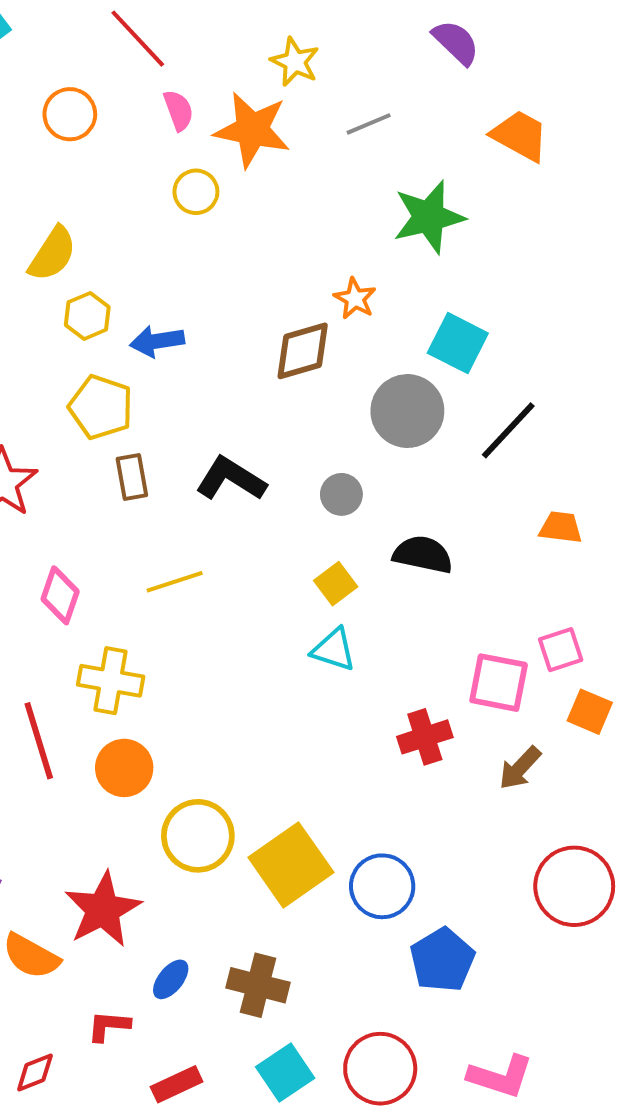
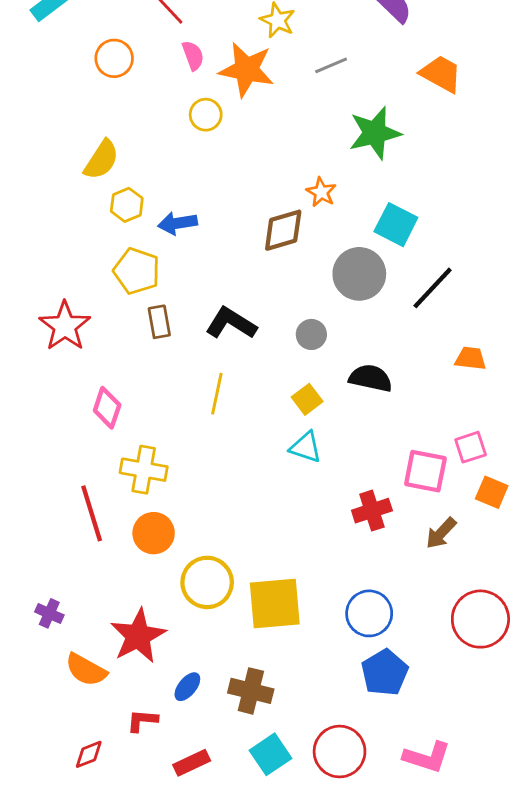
yellow line: (175, 582) -> (217, 394), moved, turned -60
yellow square: (291, 865) -> (275, 604), turned 30
blue circle: (382, 886) -> (369, 613), moved

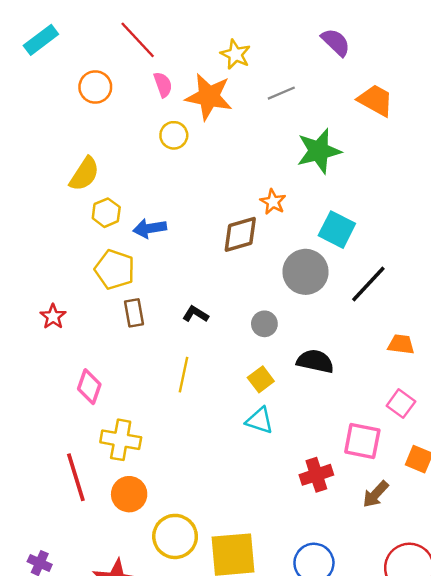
black L-shape: (231, 323) -> (196, 314), size x0.6
red star: (65, 326) -> (53, 317), size x0.6
pink square: (471, 447) -> (401, 404), moved, turned -36

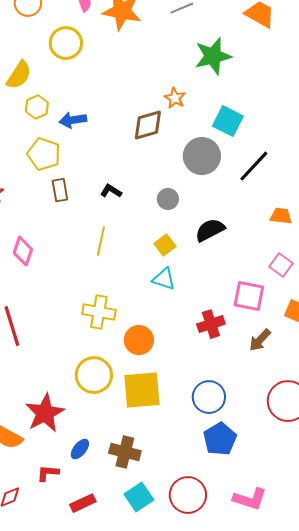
yellow circle: (174, 135) -> (66, 43), moved, size x1.4
black semicircle: (315, 361) -> (210, 230), turned -40
yellow cross: (121, 440) -> (99, 312), moved
orange circle: (129, 494) -> (139, 340), moved

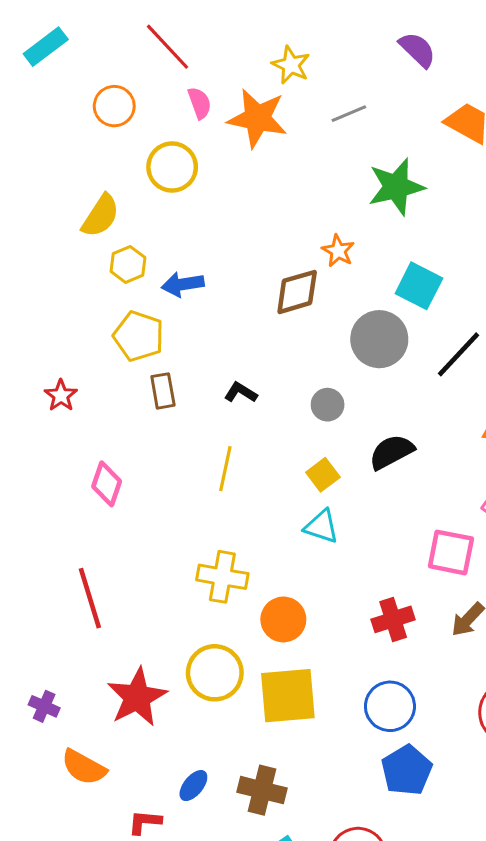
red cross: (211, 324) -> (393, 619), moved
red star: (45, 413) -> (137, 697), moved

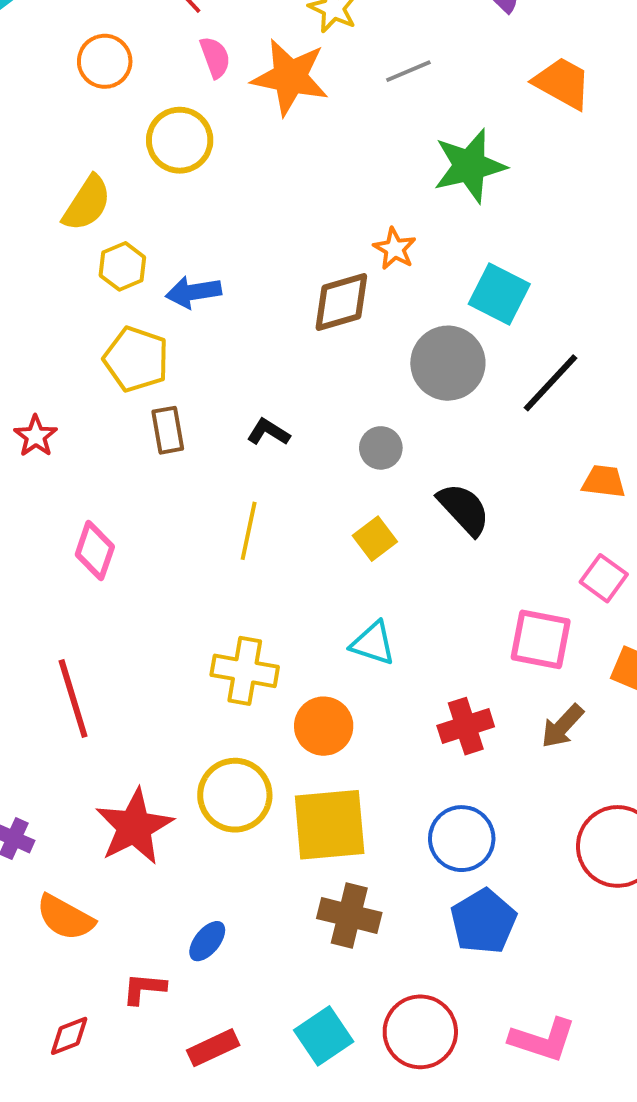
black semicircle: (391, 452) -> (464, 509), turned 75
cyan triangle: (321, 527) -> (373, 643), moved
brown cross: (262, 790) -> (349, 915), moved

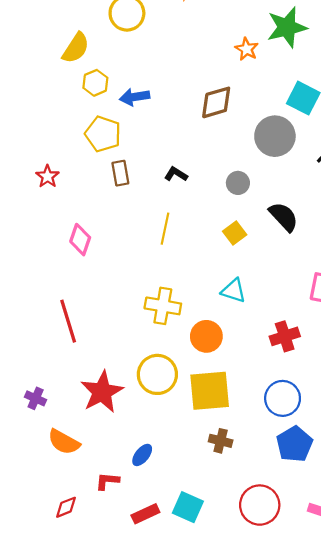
orange star: (395, 249) -> (247, 49), moved
brown cross: (349, 915) -> (221, 441), size x0.7
cyan square: (324, 1036) -> (188, 507), moved, turned -32

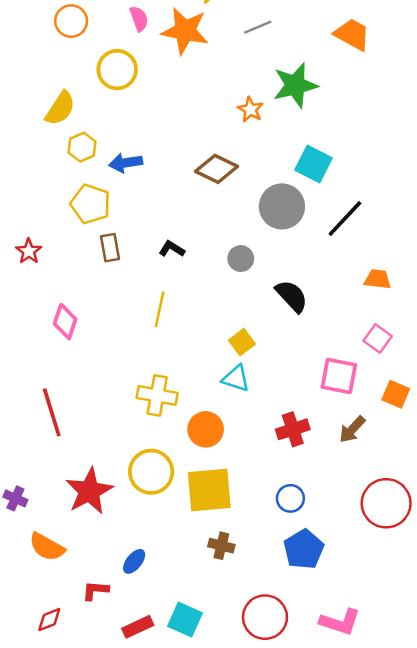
brown diamond: (216, 102) -> (217, 169), turned 42
yellow square: (235, 233) -> (242, 342), moved
blue circle: (283, 398) -> (290, 498), size x0.7

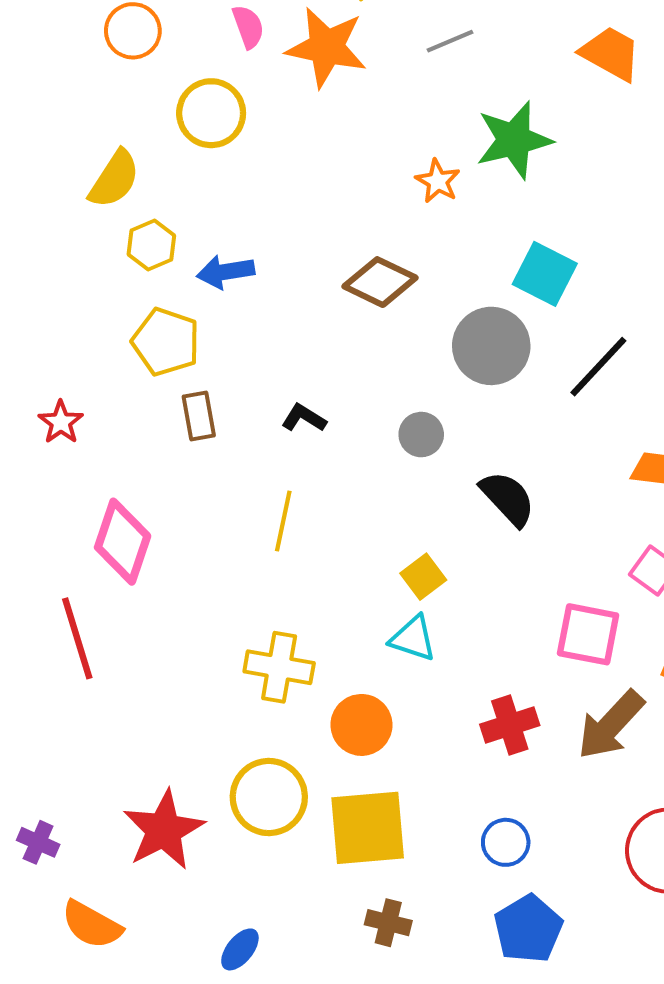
pink diamond: (65, 322) -> (123, 542), size x1.4
red line: (52, 412) -> (77, 638), moved
brown arrow: (352, 429) -> (611, 725), size x1.5

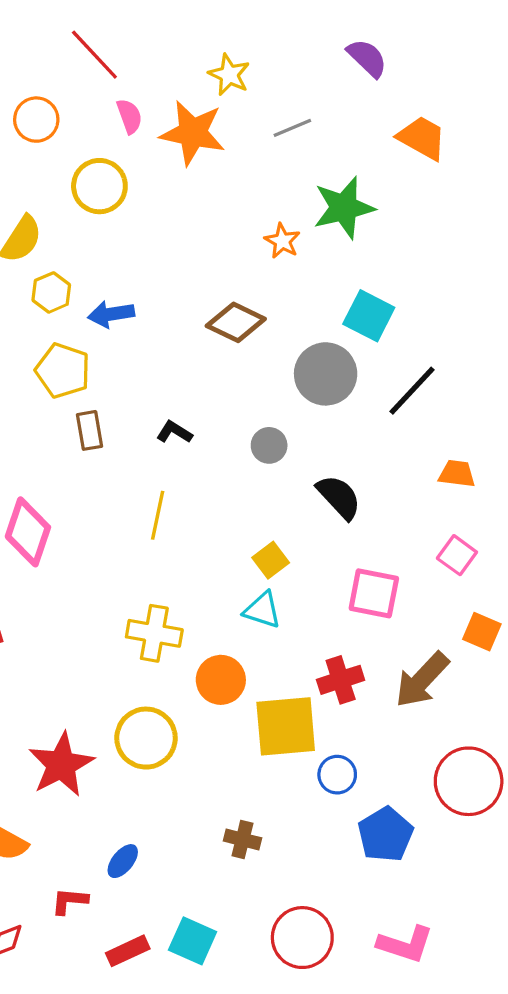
pink square: (588, 634) -> (374, 593), moved
yellow square: (368, 828) -> (286, 726), moved
blue pentagon: (528, 929) -> (385, 834), moved

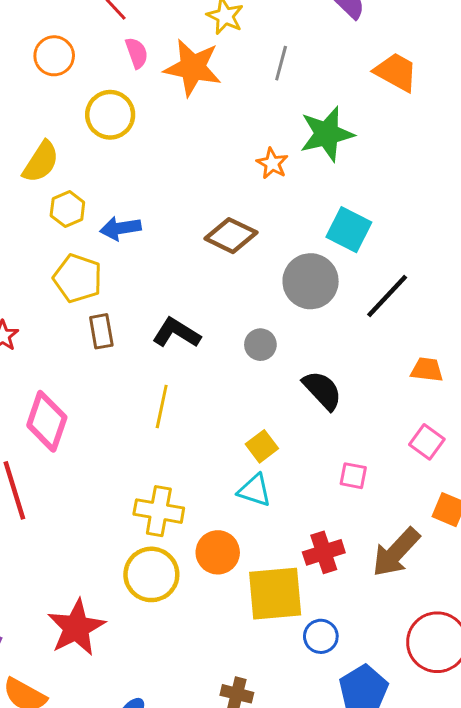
gray line: (292, 128) -> (281, 63), turned -52
black L-shape: (174, 432) -> (176, 333), size x1.5
pink square: (374, 593) -> (353, 476), size x0.6
yellow circle: (146, 738) -> (151, 574), moved

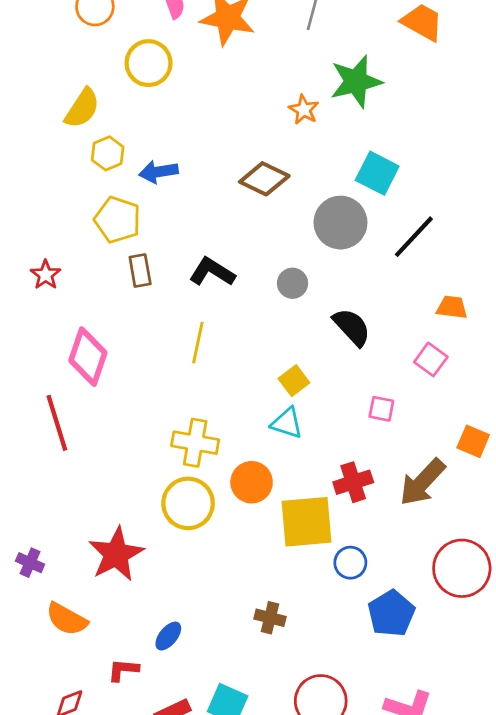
pink square: (427, 442) -> (431, 359), moved

